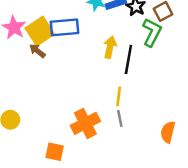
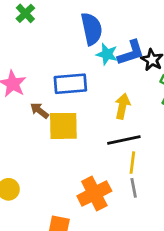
yellow square: (40, 31) -> (63, 126), moved, turned 32
black line: (128, 59) -> (124, 140), moved, turned 68

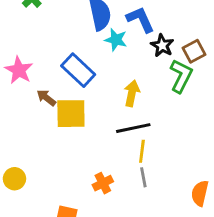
blue L-shape: (131, 53) -> (140, 19), moved, turned -96
blue rectangle: (70, 84) -> (78, 70), turned 48
orange cross: (94, 194) -> (103, 183), size x0.6

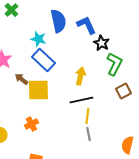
cyan star: (116, 40) -> (38, 39), moved
brown square: (194, 51) -> (123, 91), moved
orange cross: (103, 183) -> (31, 124), moved

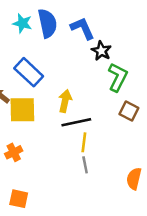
cyan star: (38, 39) -> (22, 23), moved
yellow arrow: (80, 76) -> (65, 101), moved
brown square: (123, 91) -> (129, 111), turned -35

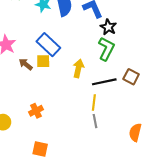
green L-shape: (118, 77) -> (106, 49), moved
yellow square: (22, 110) -> (43, 61), moved, size x0.6
black line: (76, 122) -> (104, 82), moved

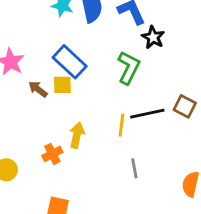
green L-shape: (106, 49) -> (129, 68), moved
yellow arrow: (78, 68) -> (77, 135), moved
yellow line: (94, 102) -> (121, 125), moved

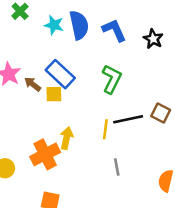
black star: (153, 37) -> (153, 39), moved
brown arrow: (38, 89) -> (33, 84), moved
orange cross: (52, 154) -> (45, 154), size x1.6

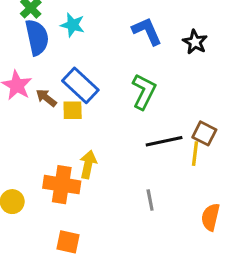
blue semicircle: (79, 25) -> (37, 37), moved
yellow line: (105, 129) -> (195, 154), moved
orange cross: (45, 154) -> (62, 185), turned 36

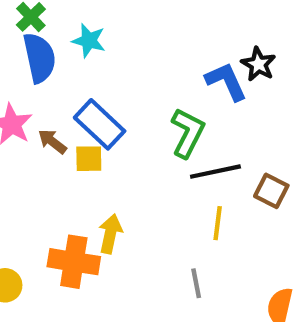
blue L-shape: (147, 31) -> (226, 81), moved
black line: (164, 141) -> (215, 172), moved
yellow line: (195, 154) -> (218, 223), moved

